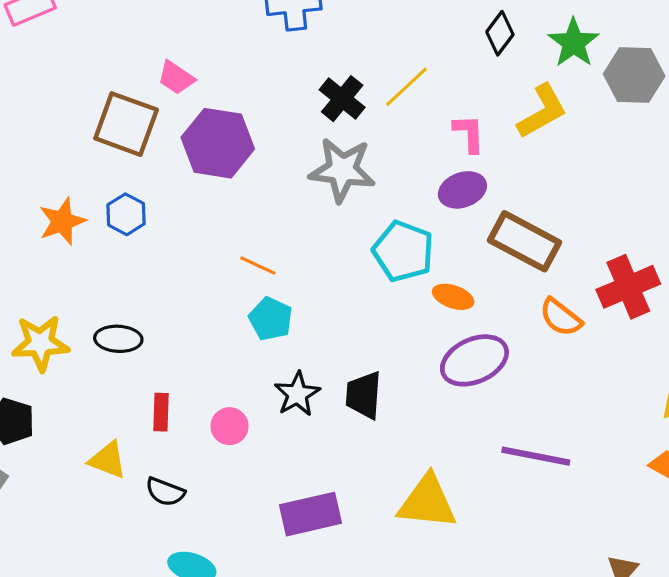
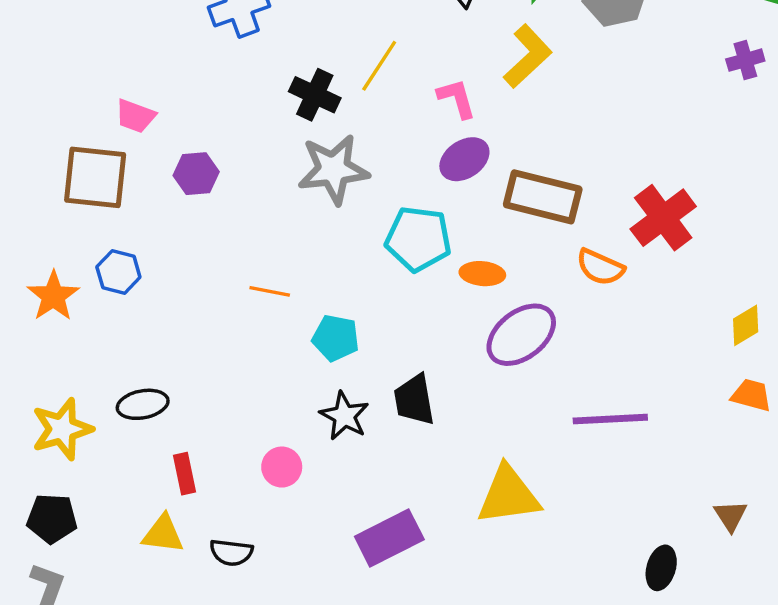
purple hexagon: (218, 143) -> (196, 174), size x0.6
cyan pentagon: (271, 319) -> (336, 338), moved
red rectangle: (161, 412) -> (185, 474), moved

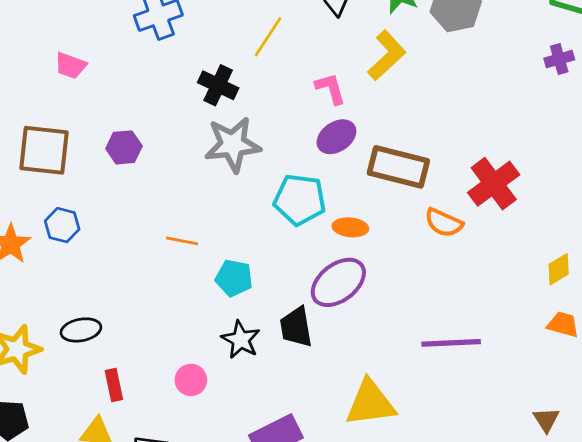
yellow line: (379, 66) -> (268, 37), moved
pink trapezoid: (135, 116) -> (71, 66), moved
purple ellipse: (521, 335) -> (338, 282), moved

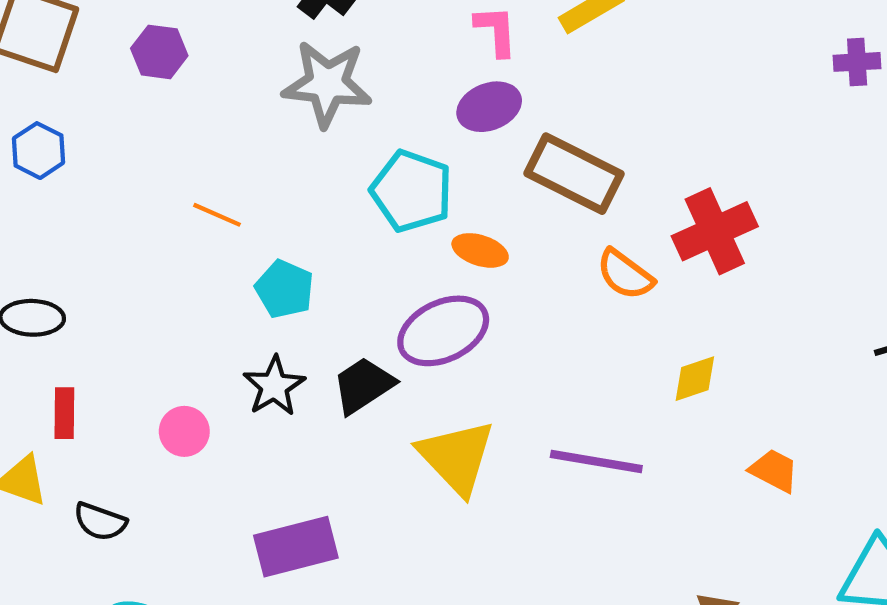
yellow diamond: (559, 269) -> (695, 379), moved
black trapezoid: (296, 327) -> (363, 385), turned 54
yellow triangle: (370, 403) -> (456, 457), moved, turned 42

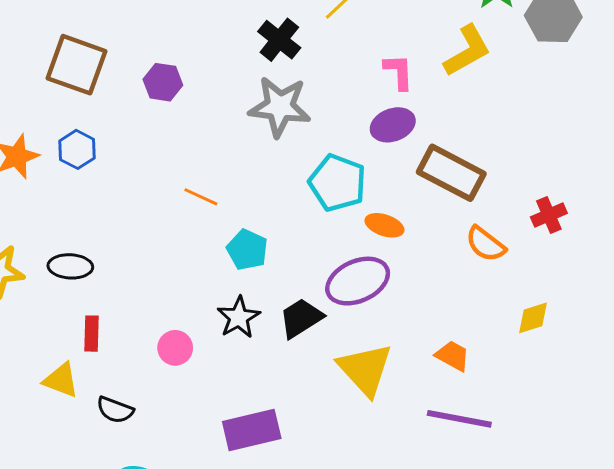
red cross: (715, 231) -> (549, 215), size x0.6
purple line: (596, 462) -> (459, 419), moved
orange trapezoid: (774, 471) -> (453, 356), moved

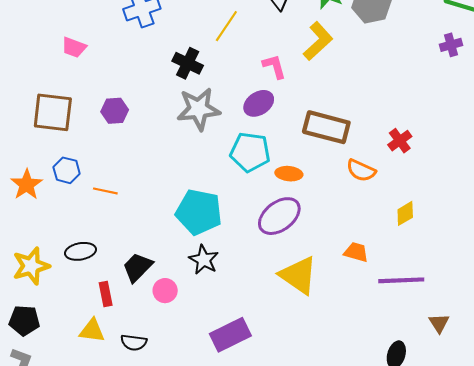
purple ellipse: (393, 125) -> (259, 103), moved
orange line: (201, 197) -> (105, 191), moved
cyan pentagon: (247, 250) -> (199, 212), size x1.6
black trapezoid: (301, 318) -> (137, 267), moved
purple line: (459, 419) -> (401, 280), moved

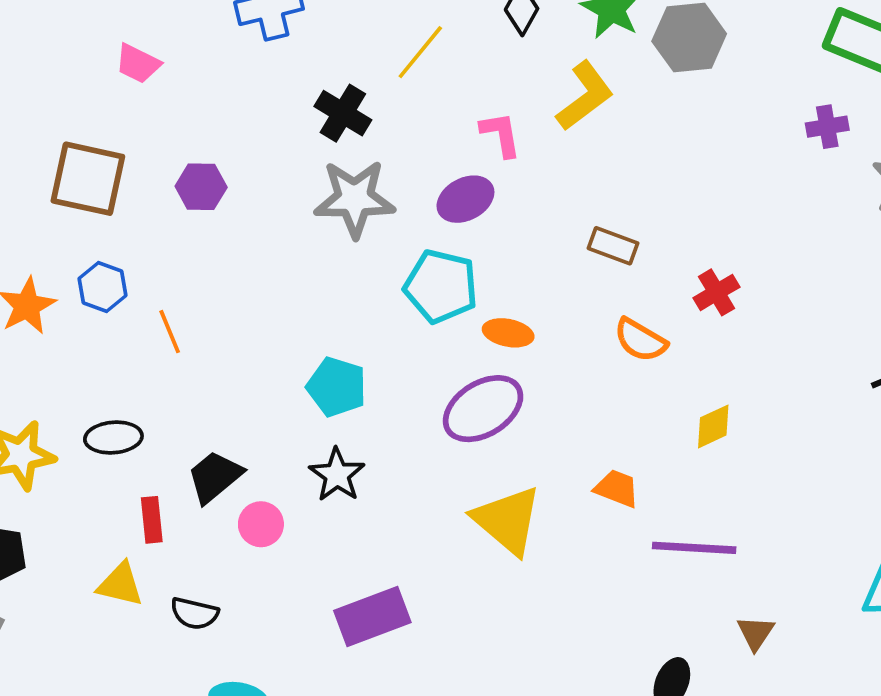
brown rectangle: (326, 127) -> (613, 246), moved, size x0.6
orange line: (105, 191) -> (170, 332), turned 50
cyan pentagon: (199, 212) -> (337, 387), size x0.7

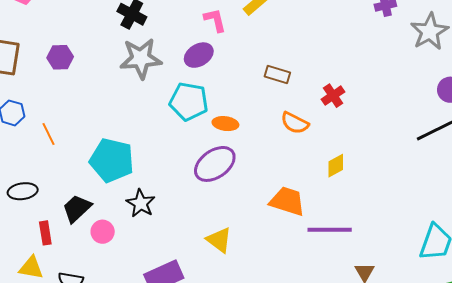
cyan pentagon: (337, 387) -> (112, 160), moved, size x1.4
orange trapezoid: (617, 488) -> (287, 201), size x1.5
yellow triangle: (507, 520) -> (219, 240), moved, size x0.7

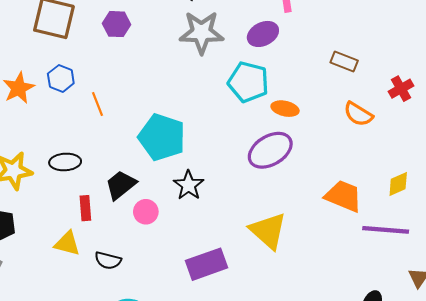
yellow diamond: (336, 166) -> (398, 184), moved
yellow triangle: (219, 240) -> (268, 231), size x1.4

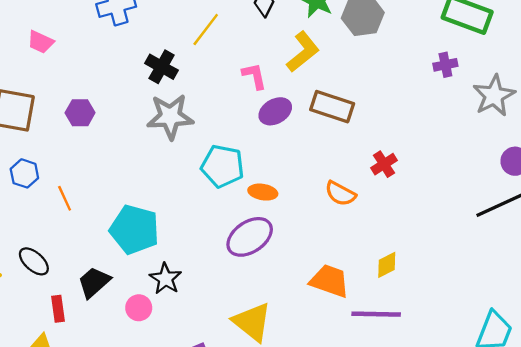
purple ellipse: (263, 34) -> (275, 111), moved
brown rectangle: (344, 62) -> (332, 107), moved, size x1.5
black ellipse: (65, 162) -> (34, 261), turned 48
pink circle: (146, 212) -> (139, 308), moved

